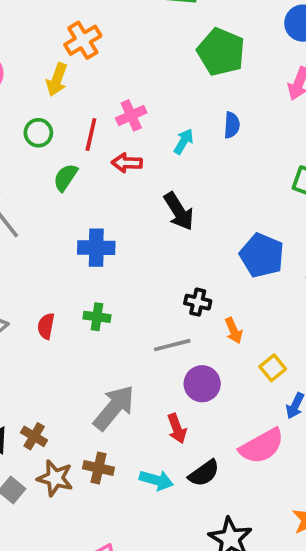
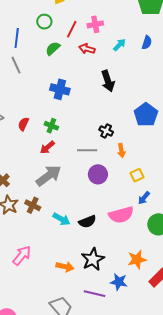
red arrow: (177, 429) -> (47, 147), moved, turned 56

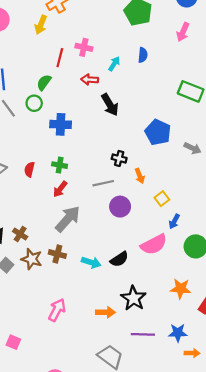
green circle: (44, 22) -> (34, 103), moved
pink cross: (95, 24) -> (84, 47), turned 35
red arrow: (87, 49) -> (90, 80), moved
orange star: (137, 260) -> (181, 289), turned 30
blue star: (119, 282) -> (178, 333), moved

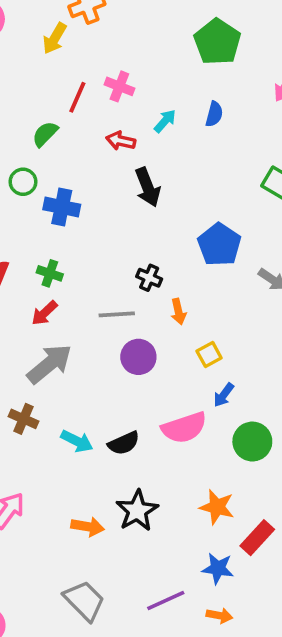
green circle: (34, 103) -> (23, 182), moved
blue star: (178, 333) -> (218, 568), moved
purple line: (143, 334) -> (166, 601), moved, turned -35

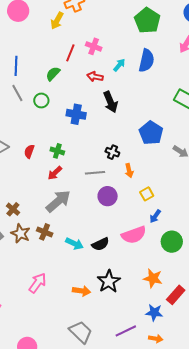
blue semicircle: (214, 114) -> (146, 61), size x1.6
blue cross: (62, 207) -> (76, 114), moved

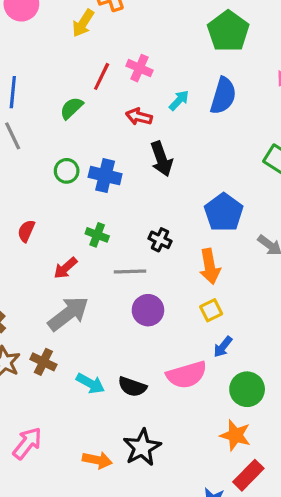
green circle: (41, 101) -> (67, 171), moved
green cross: (57, 151) -> (97, 235), moved
orange arrow: (129, 171) -> (210, 266), moved, size x1.5
black semicircle: (101, 244) -> (132, 387), turned 42
orange star: (153, 278) -> (235, 435), moved

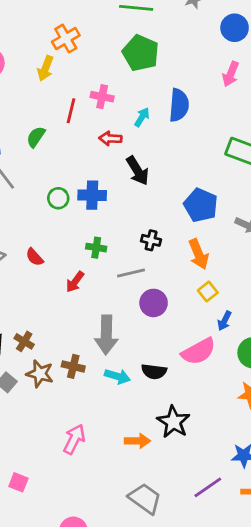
green pentagon: (228, 31) -> (141, 53), moved
green semicircle: (72, 108) -> (36, 137), moved
red semicircle: (26, 231) -> (35, 257), turned -54
gray arrow: (68, 314) -> (106, 335), moved, turned 141

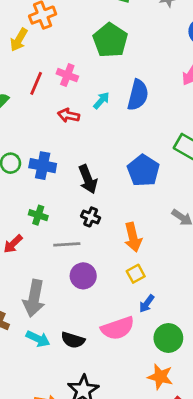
black arrow: (138, 171) -> (88, 179), moved
blue pentagon: (201, 205) -> (143, 170), moved

